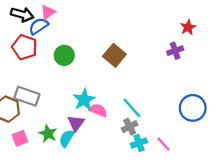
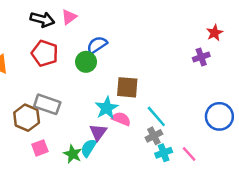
blue semicircle: (39, 26) -> (97, 45), moved
brown square: (114, 55) -> (127, 87), moved, turned -35
green star: (48, 134) -> (73, 154), moved

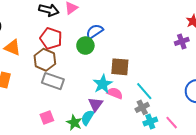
brown hexagon: (27, 118) -> (45, 60), moved

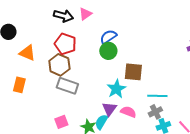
green circle: (85, 46) -> (108, 51), moved
cyan line: (144, 91) -> (157, 96), turned -48
pink semicircle: (115, 93) -> (128, 112), moved

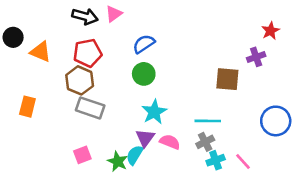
red pentagon: (65, 44) -> (88, 53), turned -30
green circle: (108, 51) -> (144, 74), moved
orange triangle: (27, 53) -> (41, 52), moved
brown square: (133, 72) -> (227, 79), moved

